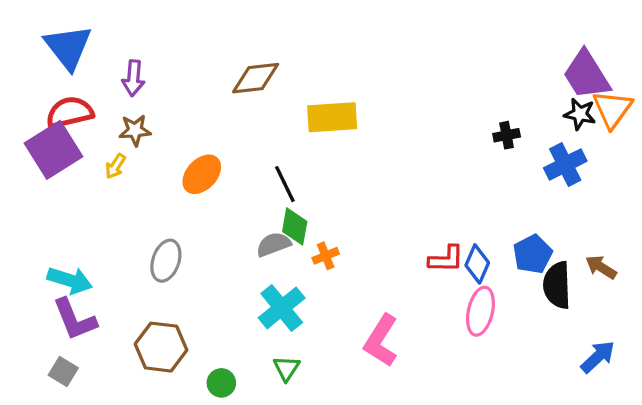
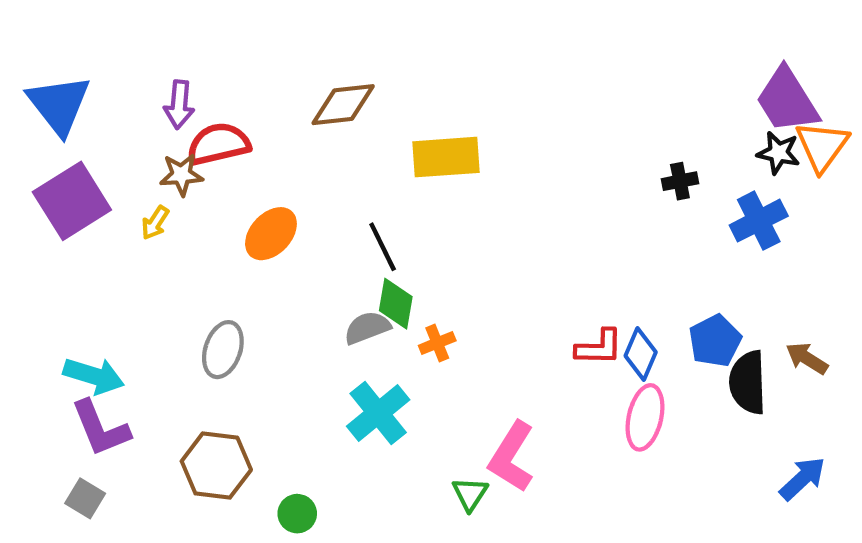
blue triangle: (68, 47) -> (59, 105), moved
red semicircle: (70, 112) -> (219, 144), moved
green triangle: (287, 368) -> (470, 494), moved

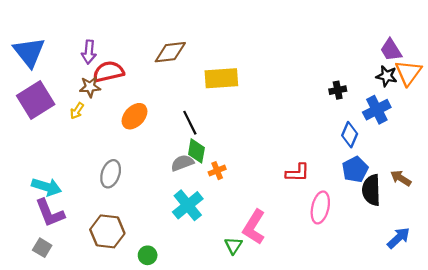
purple trapezoid: (787, 100) -> (391, 50), size x0.7
blue diamond: (641, 354) -> (350, 135), moved

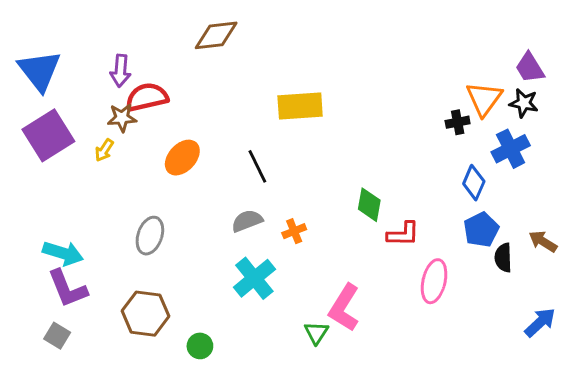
brown diamond: (170, 52) -> (216, 35), moved
orange triangle: (408, 73) -> (484, 99), moved
green diamond: (196, 151) -> (369, 205), moved
black semicircle: (371, 190) -> (503, 258), size x0.7

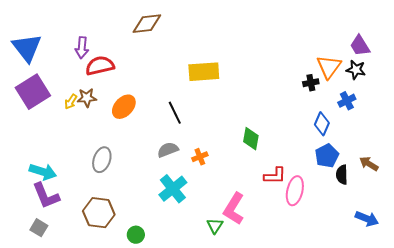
brown star: (122, 118) -> (87, 98), moved
blue cross: (511, 149) -> (347, 101), size x0.7
red L-shape: (403, 234) -> (275, 176), moved
blue arrow: (540, 322) -> (367, 219), turned 65

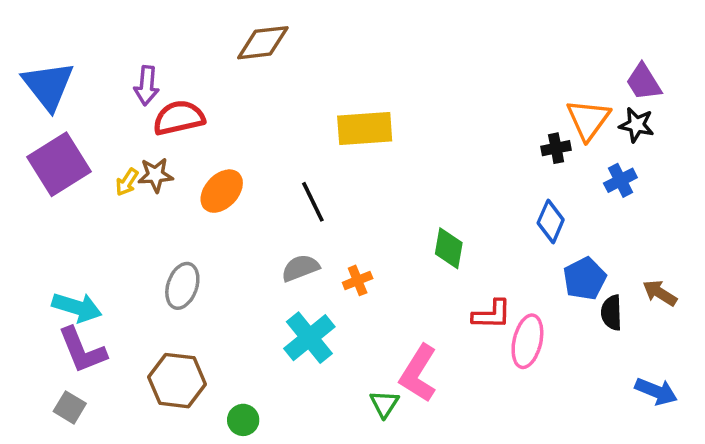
blue diamond: (322, 124) -> (551, 221), moved

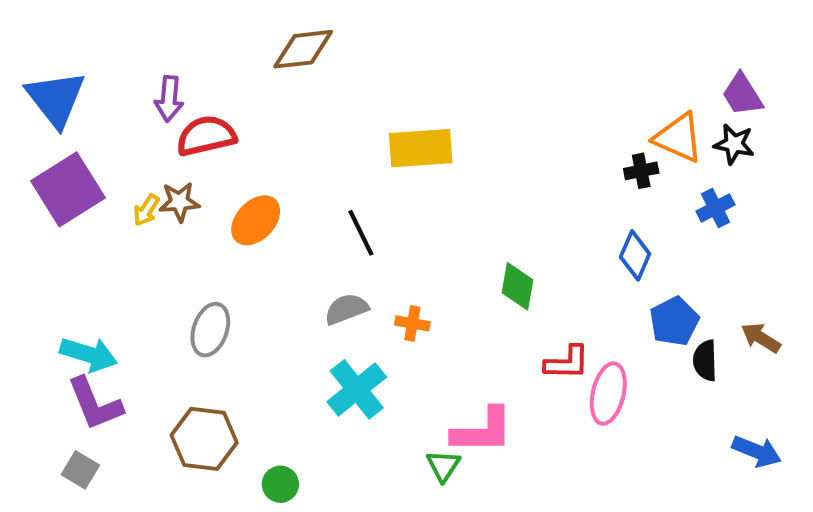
orange triangle: (588, 120) -> (678, 138), turned -42
orange cross: (358, 280) -> (412, 323), turned 32
pink L-shape: (418, 373) -> (482, 431), turned -122

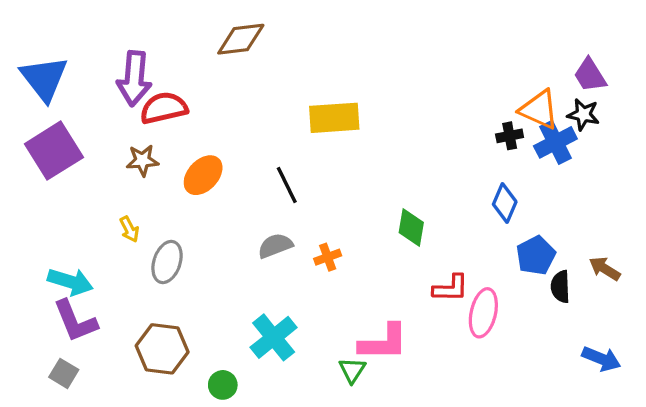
purple arrow: (169, 99) -> (134, 78), size x1.5
blue cross: (715, 208) -> (555, 142), moved, size x1.4
yellow arrow: (146, 210) -> (129, 229), moved, turned -60
orange cross: (412, 323) -> (328, 257), turned -30
cyan cross: (357, 389) -> (274, 337), moved

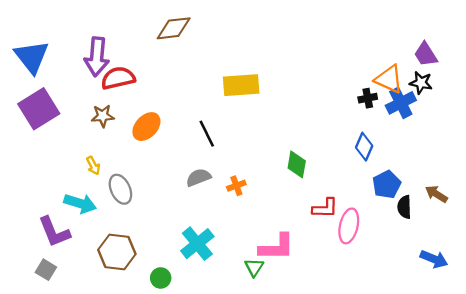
gray ellipse: (167, 262) -> (120, 189), turned -44
cyan arrow: (70, 282) -> (80, 203), moved

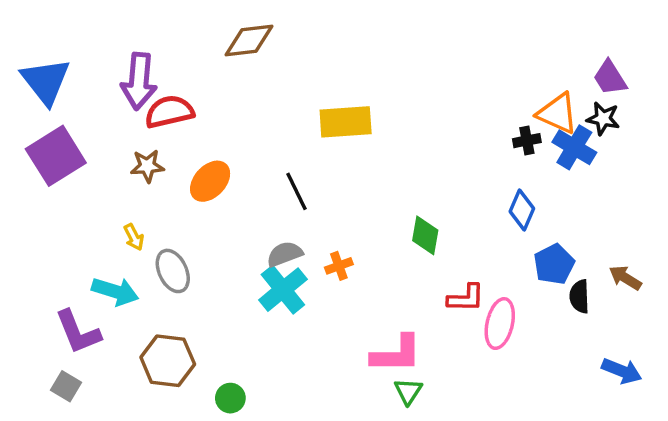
blue cross: (401, 103) -> (574, 147), turned -32
cyan cross: (197, 244) -> (283, 290), moved
green triangle: (254, 267) -> (408, 391), moved

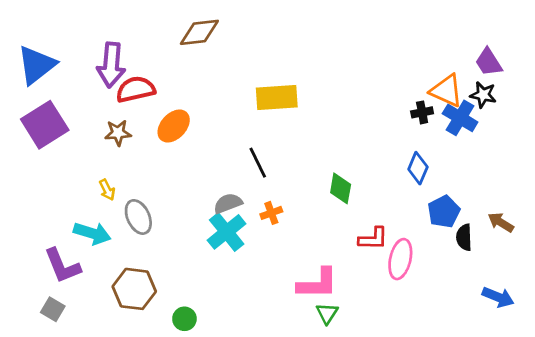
blue triangle: (46, 81) -> (36, 65), turned 30
orange ellipse: (210, 181) -> (174, 126), moved
black line: (296, 191) -> (258, 163), moved

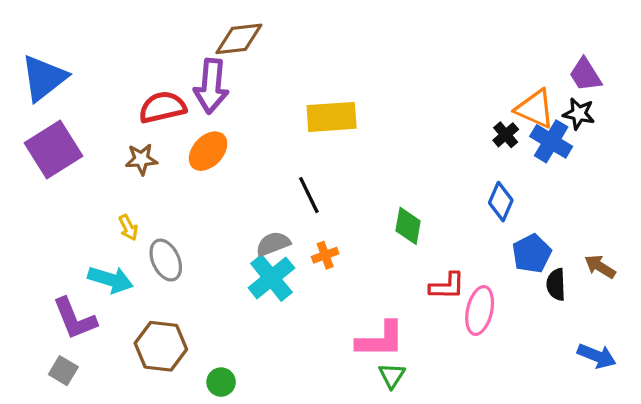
purple arrow: (111, 65) -> (211, 86), moved
black cross: (422, 112) -> (506, 135), turned -30

